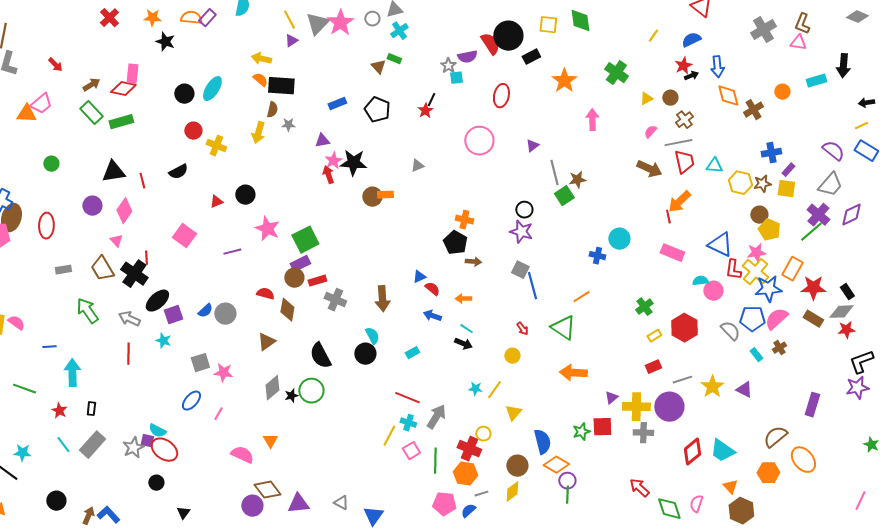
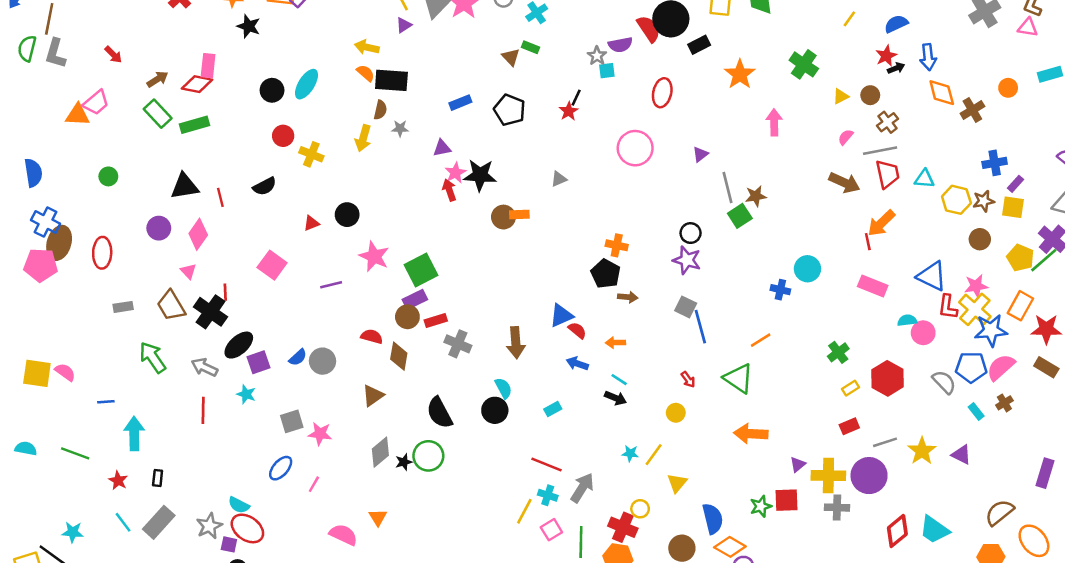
yellow pentagon: (769, 230) -> (1020, 258), moved
blue triangle: (419, 277) -> (561, 316), size x1.5
purple square: (147, 441) -> (229, 544), moved

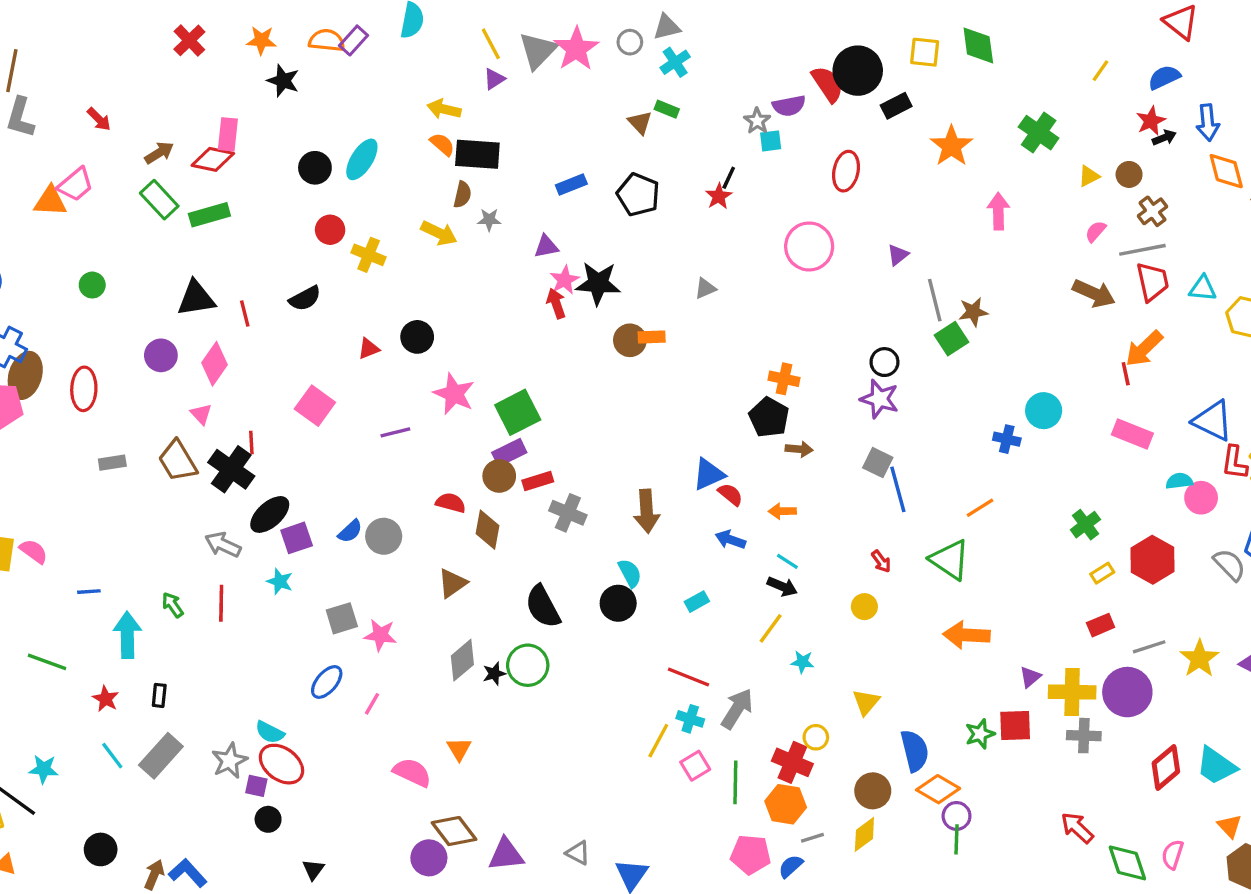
yellow arrow: (363, 138) -> (439, 233), turned -80
green arrow: (153, 357) -> (173, 605), moved, size x0.6
yellow line: (654, 455) -> (771, 628), moved

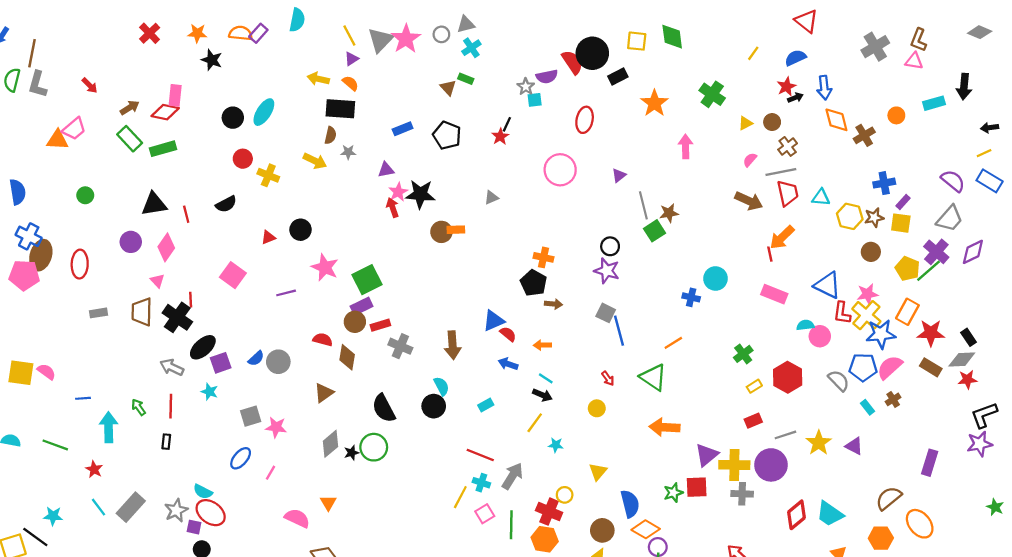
orange semicircle: (442, 144) -> (350, 83), moved
brown trapezoid: (178, 461) -> (142, 312), turned 32
purple triangle: (1030, 677) -> (707, 455), size x1.6
black rectangle: (159, 695) -> (166, 442), moved

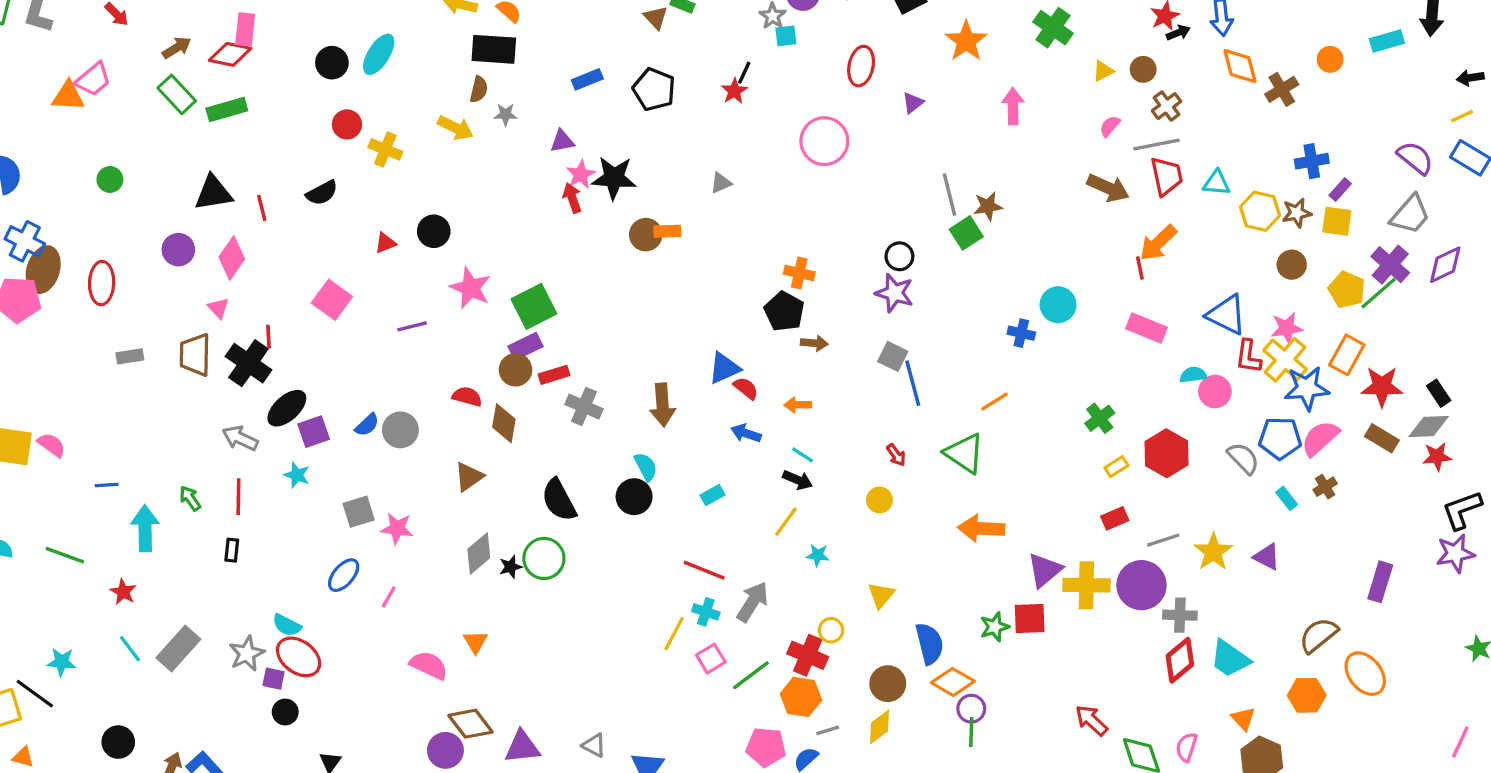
purple triangle: (619, 175) -> (913, 103), moved
gray cross: (742, 494) -> (1180, 615), moved
green line: (511, 525) -> (751, 675), turned 52

